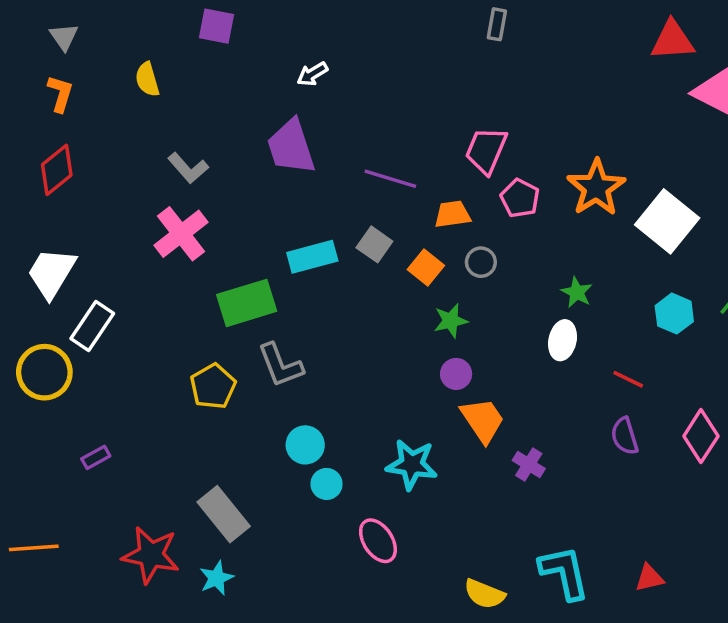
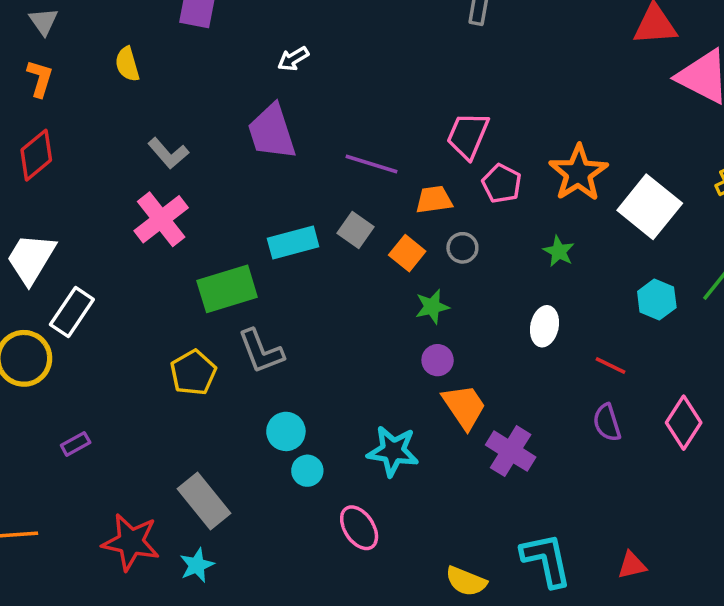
green star: (577, 292) -> (559, 251), moved
purple cross: (529, 464) -> (511, 451), size x1.5

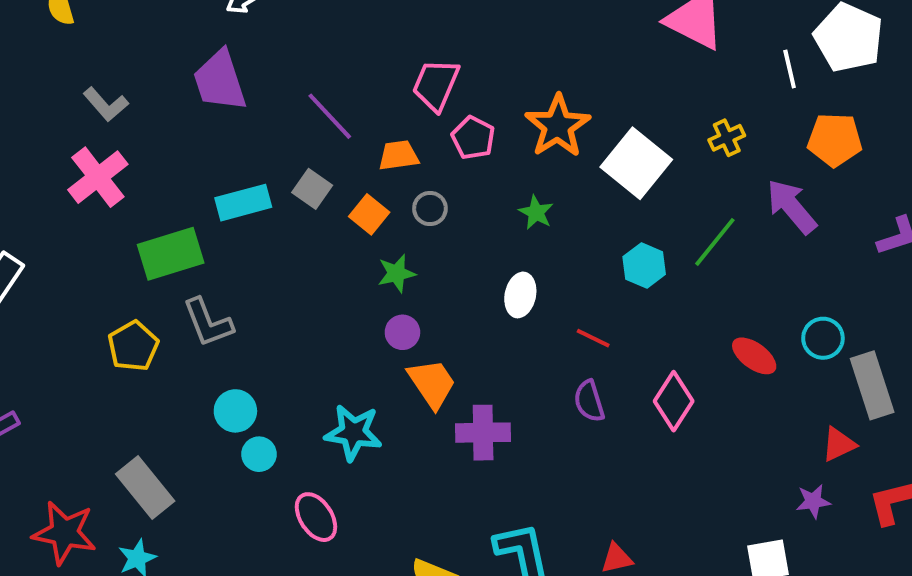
purple line: (372, 164) -> (330, 116), turned 30
purple cross: (511, 451) -> (483, 433), turned -33

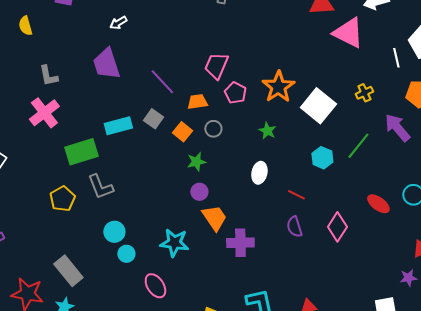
gray L-shape: (106, 104) -> (48, 76), turned 30

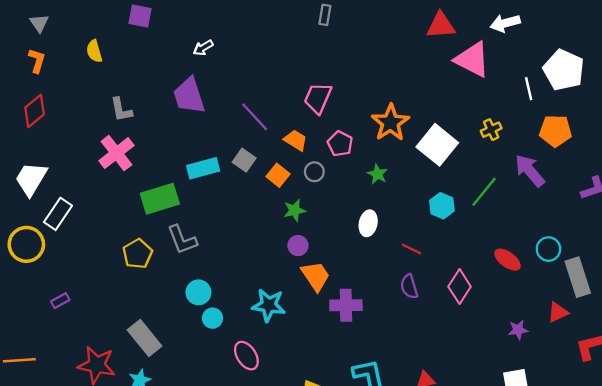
pink pentagon: (235, 93) -> (340, 144), moved
orange trapezoid: (197, 102) -> (296, 140), turned 40
purple star: (408, 278) -> (518, 330), moved

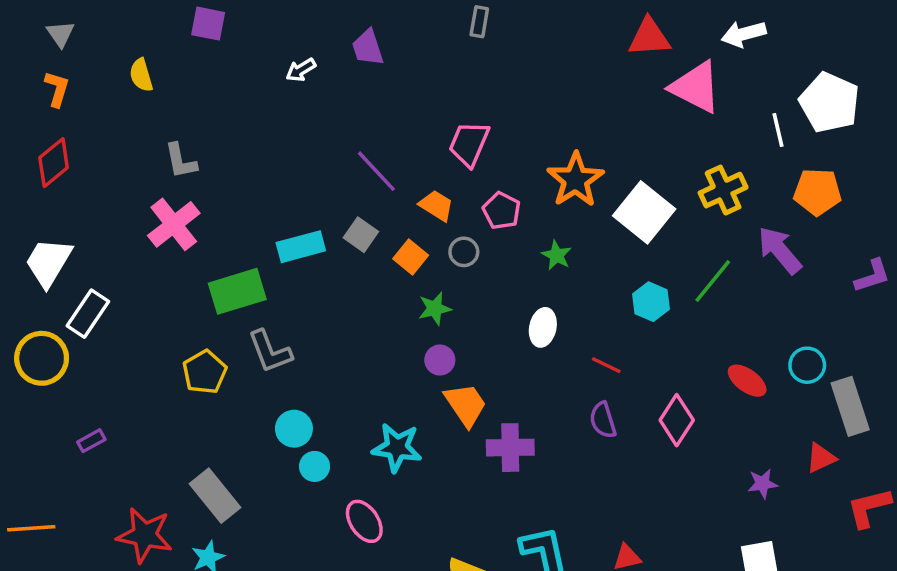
purple trapezoid: (189, 96) -> (368, 48), moved, size x0.7
yellow cross: (491, 130) -> (723, 190), size x1.5

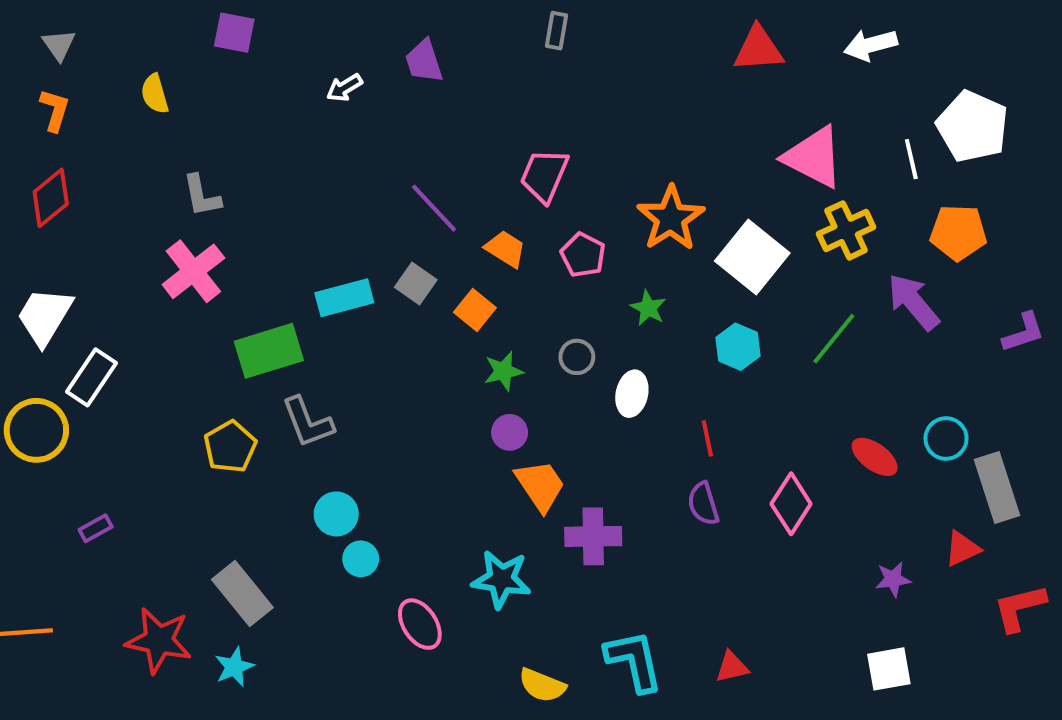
pink triangle: (696, 87) -> (813, 157), moved
gray circle: (464, 252) -> (577, 357), moved
cyan hexagon: (651, 302) -> (738, 347), moved
red line: (606, 365) -> (707, 439), turned 52
cyan star: (397, 448) -> (501, 579), moved

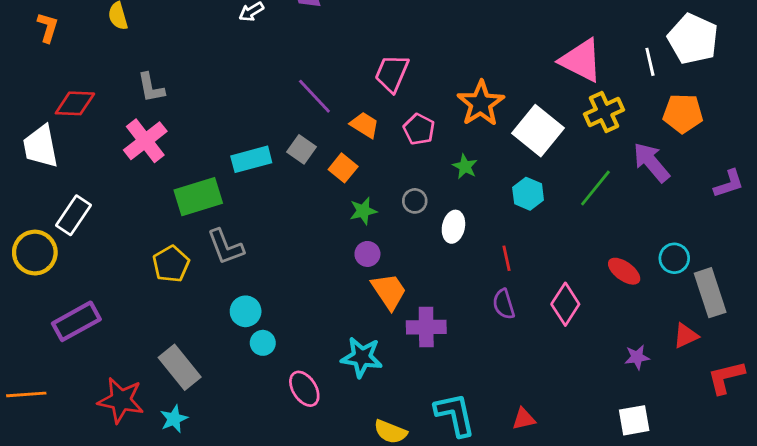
red diamond: (51, 198) -> (75, 103), moved, turned 42
white trapezoid: (45, 316) -> (41, 146), moved, turned -42
purple rectangle: (96, 528) -> (76, 321), size x2.0

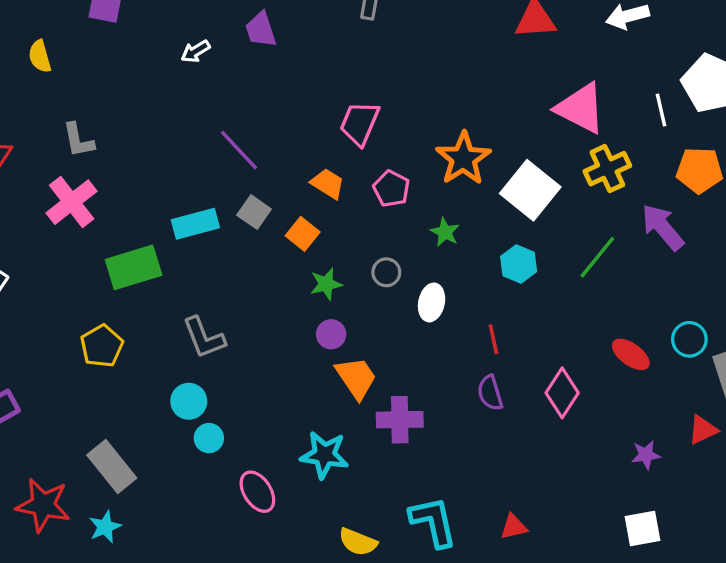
purple line: (314, 96) -> (239, 150), moved
gray L-shape: (225, 247) -> (204, 338), moved

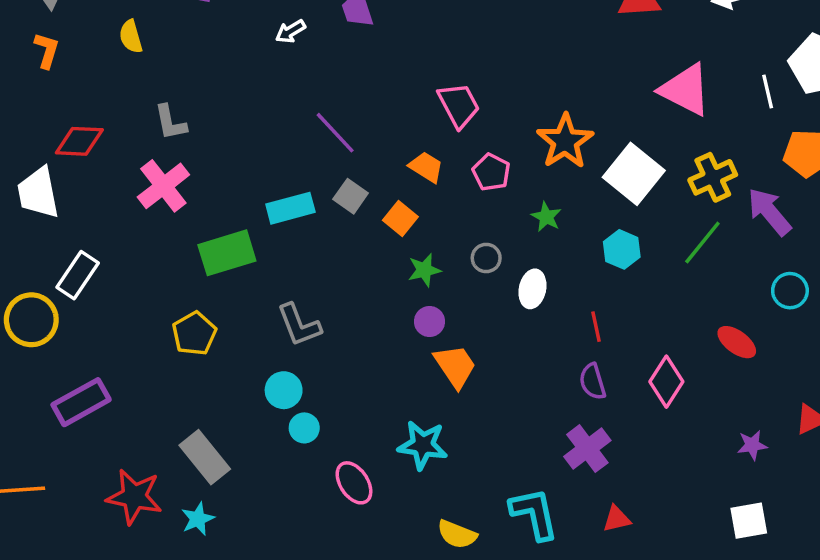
pink trapezoid: (360, 123) -> (459, 105), turned 129
yellow cross: (607, 169) -> (713, 177), moved
cyan circle: (689, 339) -> (790, 291), moved
purple cross: (400, 420) -> (587, 449), moved, turned -36

